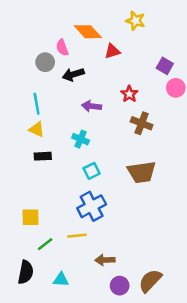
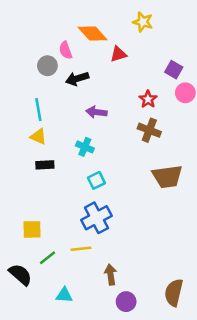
red star: (129, 94) -> (148, 99), moved
brown trapezoid: (142, 172) -> (167, 177), moved
brown arrow: (105, 260) -> (111, 275), turned 84
black semicircle: (26, 272) -> (20, 275), moved, turned -60
brown semicircle: (150, 281) -> (174, 293), moved, turned -30

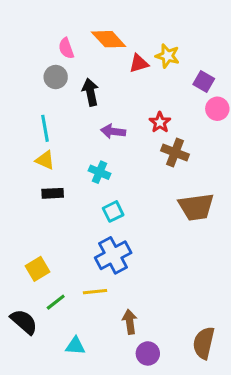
yellow star: (143, 22) -> (167, 56), moved
pink semicircle: (65, 50) -> (66, 48), moved
black arrow: (77, 79) -> (90, 92), turned 95
red star: (148, 99) -> (160, 122), moved
yellow square: (32, 229) -> (38, 269), turned -30

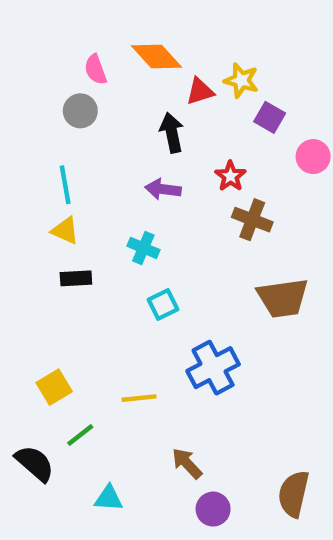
purple square: (204, 82) -> (270, 117), moved
black arrow: (90, 92) -> (172, 133), moved
blue cross: (113, 255) -> (213, 368), moved
yellow line: (95, 292) -> (139, 398), moved
brown arrow: (130, 322) -> (187, 463), turned -35

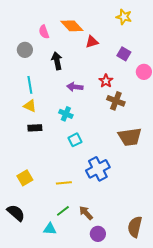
yellow star: (241, 80) -> (124, 17), moved
gray circle: (80, 111) -> (25, 50), moved
black arrow: (172, 133) -> (57, 61), moved
green line: (80, 435) -> (63, 211), moved

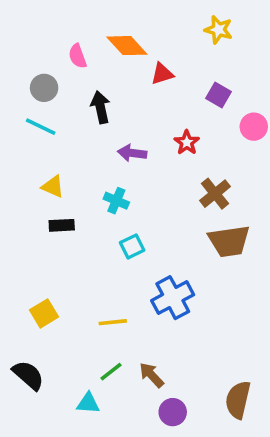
cyan line: (30, 85) -> (41, 127), moved, turned -54
brown cross: (116, 101) -> (215, 194), moved, turned 30

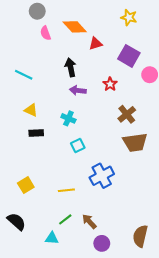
gray circle: (44, 88) -> (37, 11), moved
purple square: (219, 95) -> (129, 56), size x1.5
black arrow: (100, 107) -> (71, 67), moved

